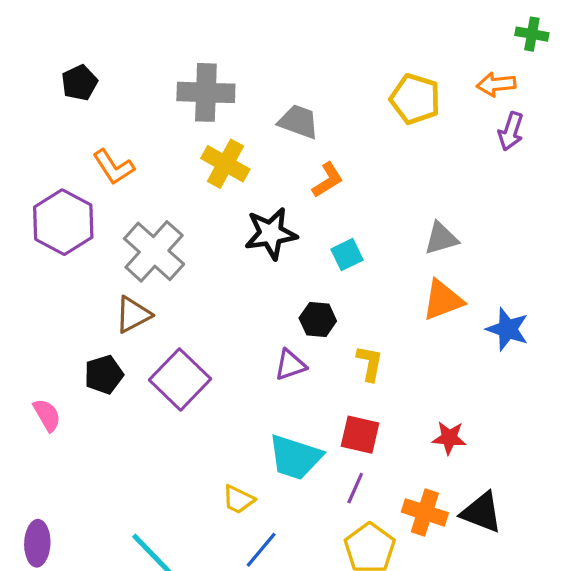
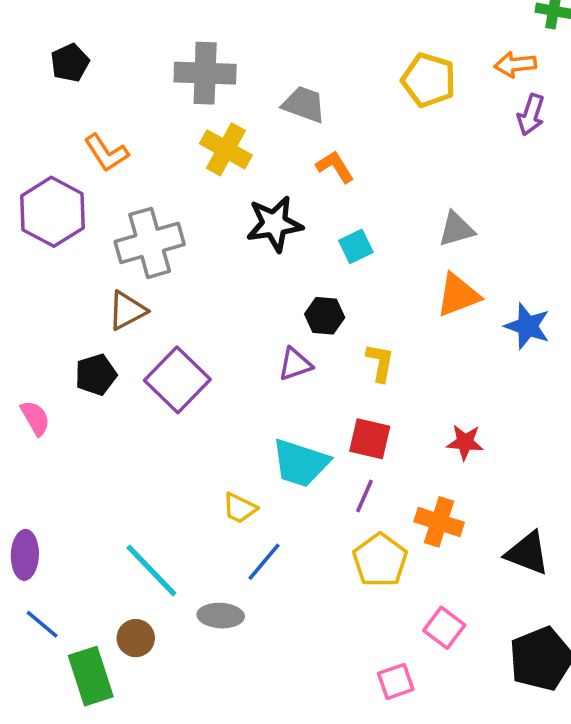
orange L-shape: (328, 180) -> (335, 167), turned -90
gray cross: (154, 251) -> (150, 243), turned 32
black triangle: (482, 512) -> (527, 553), moved

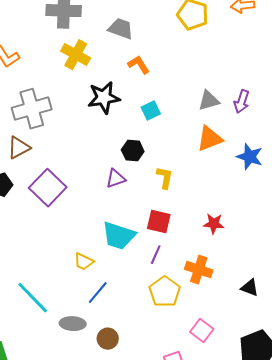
purple arrow: (531, 115) -> (242, 102), moved
black triangle: (527, 553) -> (250, 288), size x0.7
brown circle: (136, 638) -> (108, 339), moved

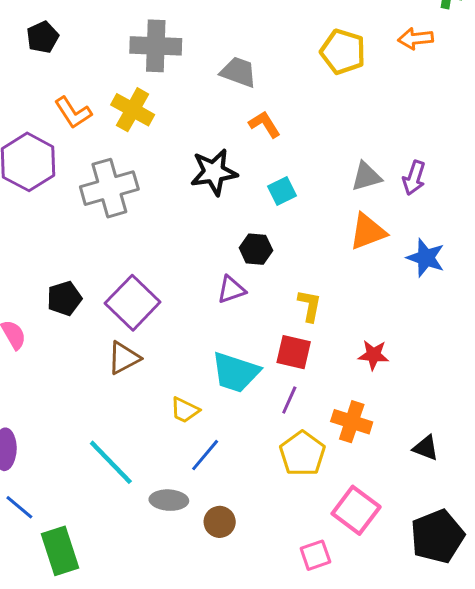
yellow cross: (76, 55) -> (133, 110), moved
brown triangle: (19, 148) -> (124, 358), moved
yellow L-shape: (165, 178) -> (310, 306), moved
pink square: (202, 331) -> (356, 510), size x1.4

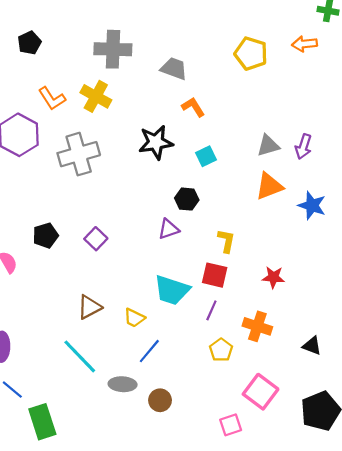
purple square: (133, 303) -> (96, 239), size x0.6
brown triangle: (124, 358) -> (89, 307), moved
yellow pentagon: (302, 454) -> (221, 350), size x0.7

